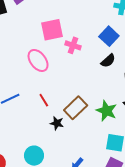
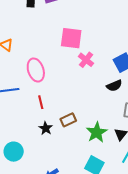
pink ellipse: (38, 60) -> (36, 70), moved
brown rectangle: (76, 108) -> (68, 120), size x0.7

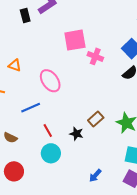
red line: (41, 102) -> (48, 131), moved
cyan circle: (14, 152) -> (51, 153), moved

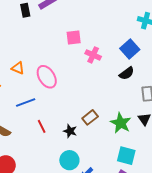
pink square: (75, 40) -> (74, 37), size x0.7
orange triangle: (15, 65) -> (18, 68), moved
cyan circle: (51, 153) -> (69, 160), moved

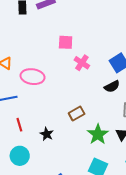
pink ellipse: (47, 77) -> (33, 77), turned -60
brown rectangle: (90, 117) -> (77, 113), moved
cyan circle: (69, 160) -> (20, 156), moved

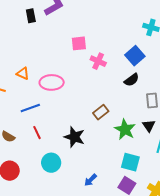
red line: (19, 125) -> (37, 133), moved
black star: (47, 134) -> (74, 137), size x1.5

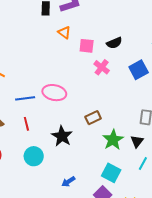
orange triangle: (23, 73) -> (64, 32), moved
black semicircle: (132, 80) -> (114, 43), moved
pink ellipse: (52, 82) -> (54, 93), moved

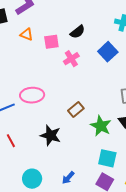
pink cross: (102, 67) -> (71, 59), turned 35
red line: (26, 124) -> (11, 141), moved
cyan circle: (34, 156) -> (32, 179), moved

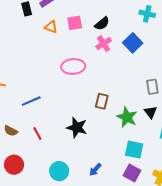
pink square: (51, 42) -> (75, 23), moved
pink cross: (71, 59) -> (104, 44), moved
pink ellipse: (32, 95) -> (73, 67), moved
brown rectangle: (76, 109) -> (102, 101), turned -35

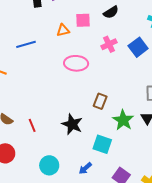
black semicircle: (102, 24) -> (111, 12), moved
orange triangle: (51, 27) -> (63, 30), moved, turned -40
blue line: (31, 101) -> (26, 44), moved
cyan square: (134, 150) -> (102, 144), moved

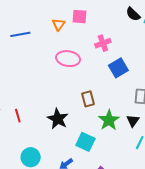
black semicircle: (111, 12) -> (133, 14), moved, turned 70
orange triangle: (63, 30) -> (59, 24), turned -48
blue square: (138, 47) -> (118, 68), moved
brown rectangle: (100, 101) -> (88, 99), turned -42

